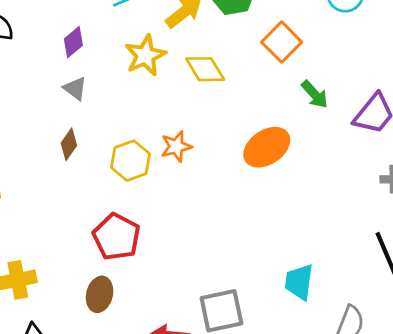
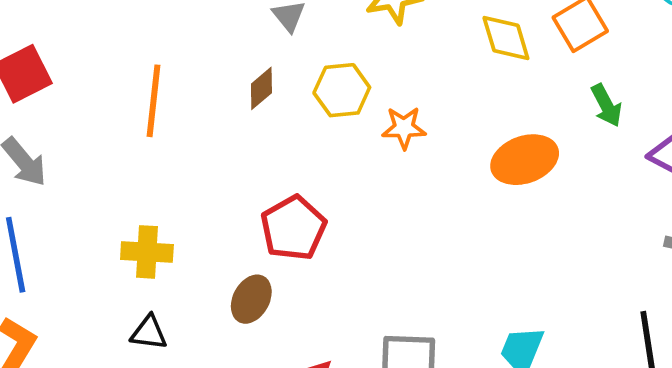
yellow diamond: (205, 69) -> (506, 38), moved
yellow hexagon: (130, 161) -> (342, 90), moved

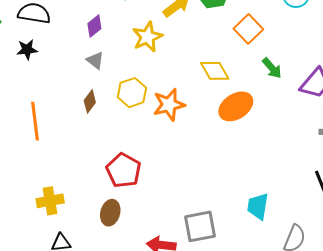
yellow diamond: (506, 38) -> (215, 71), moved
orange star: (404, 128) -> (169, 105), size x1.4

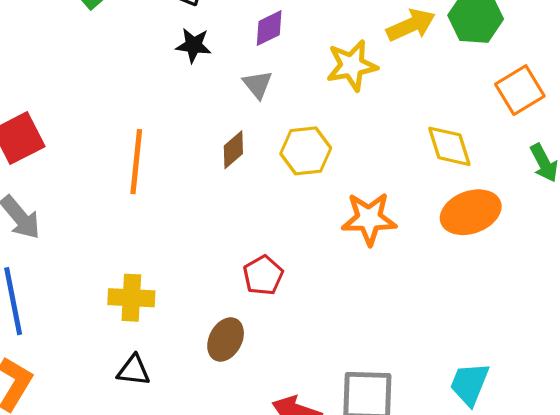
black star: (27, 50) -> (193, 45), moved
orange star: (169, 105) -> (369, 219), moved
red pentagon: (124, 170) -> (263, 275), size x0.7

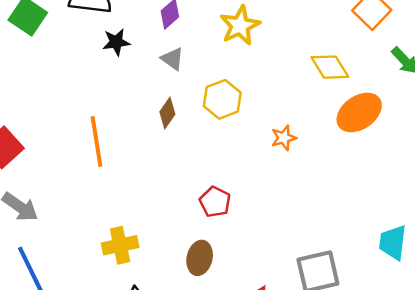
orange star: (369, 219) -> (284, 138), size x0.6

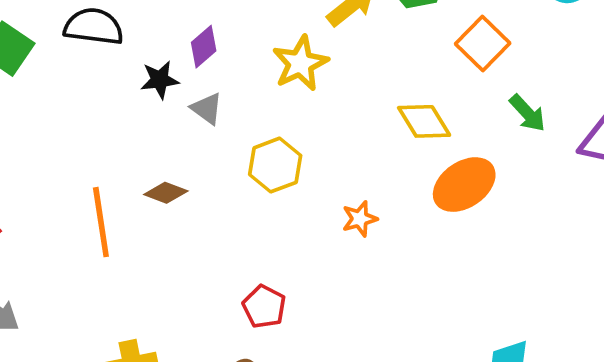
black star: (116, 42) -> (160, 80), moved
brown diamond: (167, 113) -> (166, 193), moved, turned 76

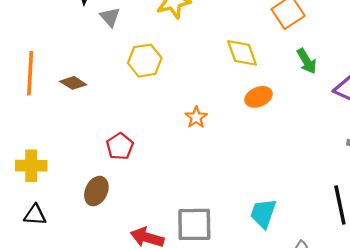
orange ellipse: (464, 185) -> (259, 97), size x0.7
brown diamond: (166, 193) -> (73, 83), moved
orange star: (360, 219) -> (196, 117), moved, turned -30

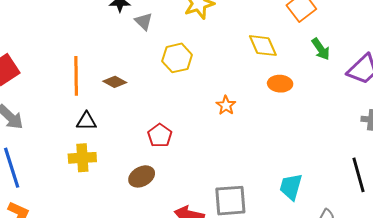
orange ellipse: (259, 97) -> (280, 84), turned 30
brown ellipse: (96, 191) -> (142, 176), turned 40
black triangle: (35, 215) -> (86, 121), moved

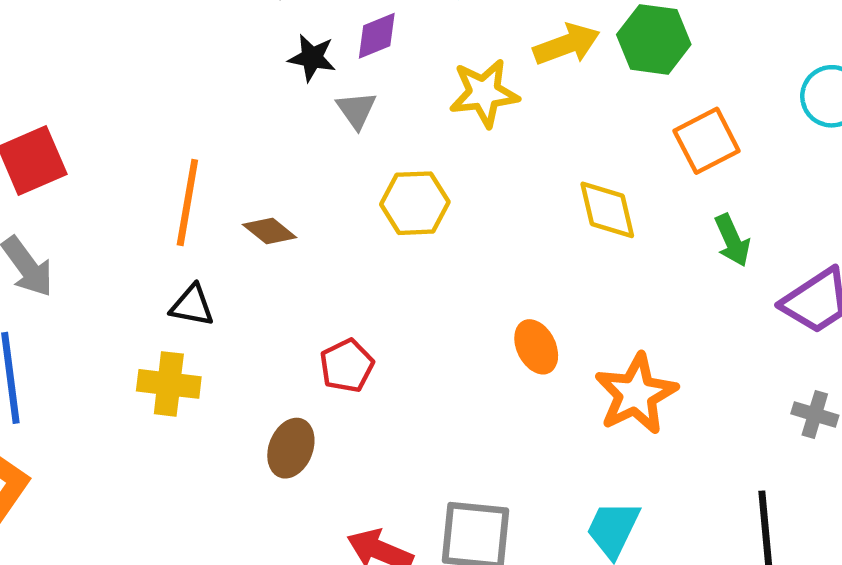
orange ellipse: (280, 84) -> (536, 347), moved, turned 50
orange star: (226, 105) -> (636, 394), moved, size x1.8
brown ellipse: (142, 176) -> (291, 448), turned -50

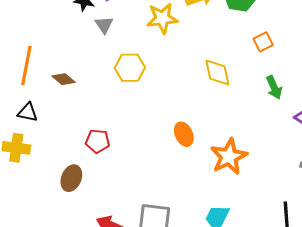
orange square: (707, 141) -> (263, 42), size x0.7
red pentagon: (347, 366) -> (97, 141), turned 30

